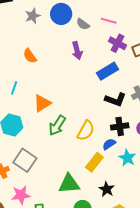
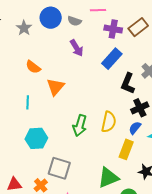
black L-shape: (115, 100) -> (128, 83), turned 110
orange triangle: (42, 103) -> (55, 87), moved

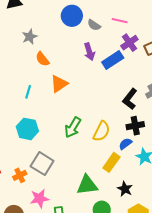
gray star: (24, 28) -> (30, 37), moved
purple cross: (113, 29) -> (129, 43), turned 30
blue rectangle: (112, 59) -> (113, 60), moved

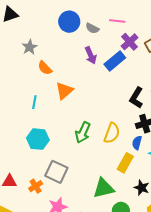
blue semicircle: (125, 144) -> (137, 143), turned -32

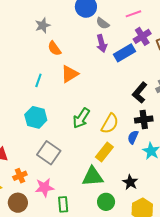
pink line: (117, 21) -> (133, 14), turned -35
gray semicircle: (92, 28) -> (103, 23), moved
yellow rectangle: (125, 163) -> (104, 152), moved
orange cross: (36, 186) -> (20, 176), moved

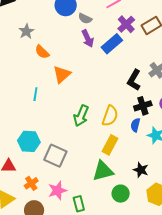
cyan line: (38, 80) -> (35, 94), moved
cyan hexagon: (36, 117) -> (29, 141), moved

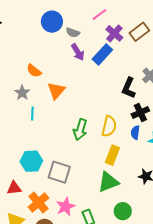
gray star: (26, 31) -> (22, 93), moved
orange cross: (31, 183) -> (39, 203), size x1.5
green circle: (121, 194) -> (123, 211), moved

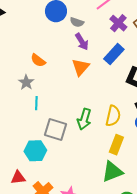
blue rectangle: (102, 54) -> (114, 54), moved
orange triangle: (56, 91) -> (81, 67), moved
gray square: (59, 172) -> (55, 130), moved

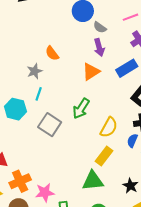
green arrow: (84, 119) -> (81, 109), moved
cyan hexagon: (35, 151) -> (15, 109), moved

